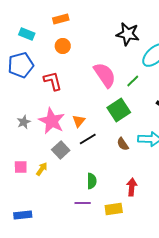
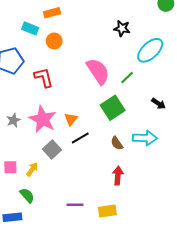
cyan rectangle: (27, 34) -> (30, 28), moved
black star: (128, 34) -> (122, 28), size x0.7
green semicircle: (92, 181) -> (27, 195), moved, turned -42
red arrow: (132, 187) -> (118, 176), moved

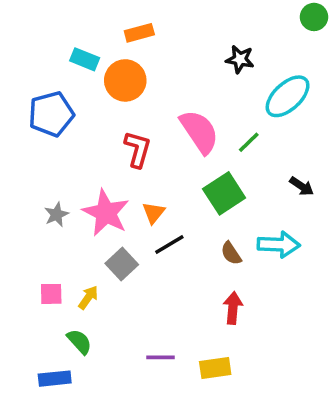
orange rectangle: (52, 13) -> (139, 33), moved
orange circle: (54, 41) -> (125, 80), size x1.5
red L-shape: (44, 77) -> (138, 149), moved, turned 30

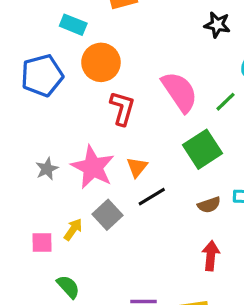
orange circle: (125, 80) -> (101, 62), moved
brown semicircle: (231, 253) -> (209, 205), turned -75
yellow arrow: (88, 297) -> (73, 229), moved

